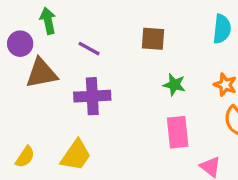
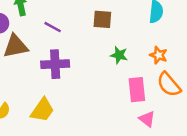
pink rectangle: (178, 132) -> (137, 90), moved

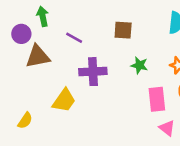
purple cross: (55, 64) -> (93, 72), moved
yellow trapezoid: (42, 110) -> (64, 100), moved

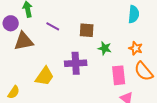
brown square: (123, 30) -> (87, 30), moved
purple cross: (93, 72) -> (76, 63), moved

